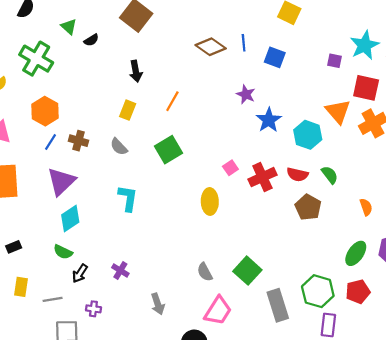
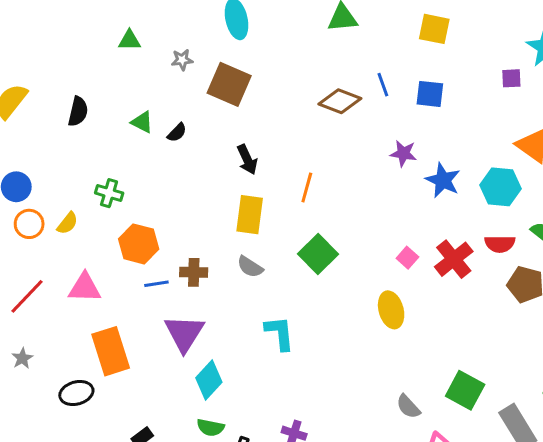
green cross: (36, 59) -> (109, 193), moved, size x0.6
yellow rectangle: (128, 110) -> (250, 215), size x1.4
blue line: (50, 142) -> (156, 284), turned 63

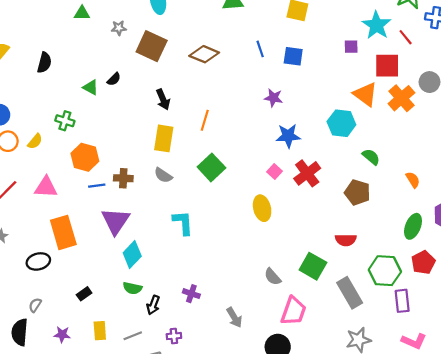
brown diamond: (340, 101) -> (204, 54), moved
green triangle: (142, 122) -> (91, 87), moved
blue star: (443, 180) -> (288, 136), moved, turned -30
red semicircle: (500, 244) -> (346, 240), moved

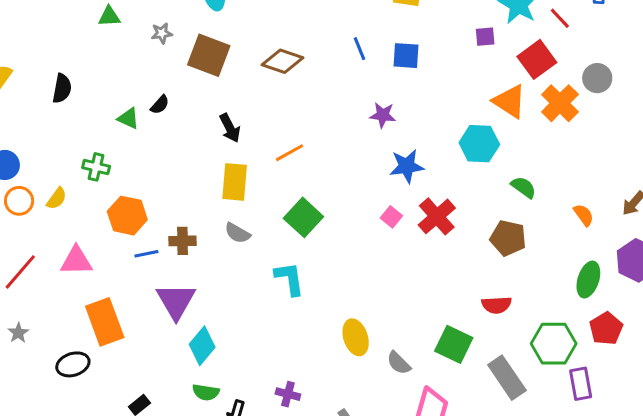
red square: (387, 66) -> (537, 59), turned -32
orange line: (205, 120) -> (290, 153), turned 48
yellow ellipse: (262, 208) -> (356, 337), moved
cyan L-shape: (183, 223) -> (290, 279), moved

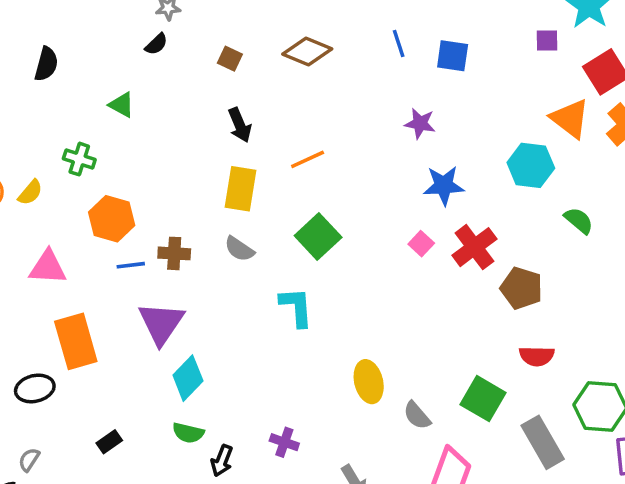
brown square: (209, 55) -> (230, 59), moved, size x0.5
black semicircle: (160, 105) -> (156, 44), moved
brown pentagon: (508, 238) -> (521, 288), moved

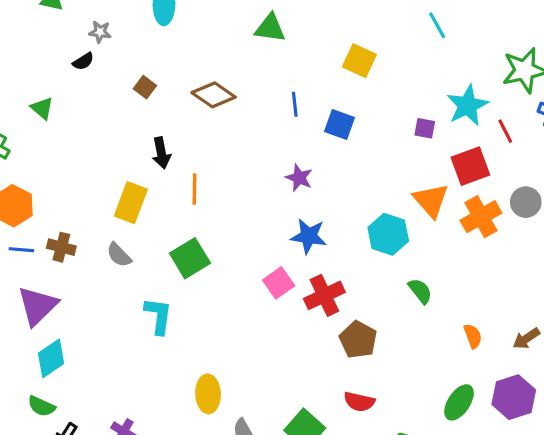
black arrow: (240, 125) -> (161, 153), moved
orange line: (308, 159) -> (194, 189), turned -76
pink square: (421, 244) -> (279, 283), size x1.4

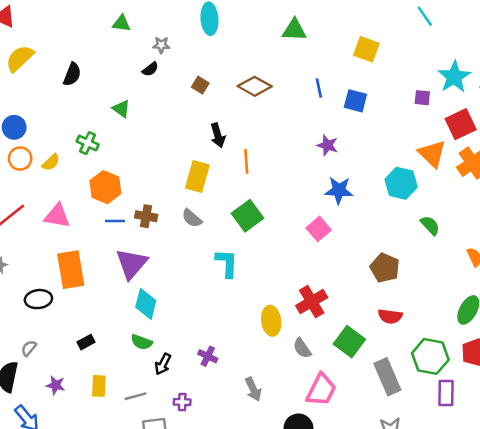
red cross: (324, 295) -> (312, 302), moved
cyan diamond: (51, 358) -> (146, 304), turned -36

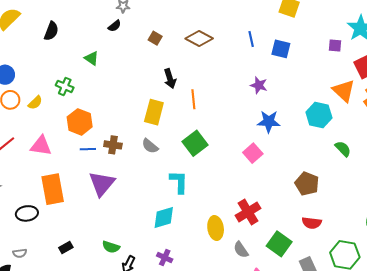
cyan diamond: (146, 304) -> (164, 217), moved, turned 60
gray semicircle: (29, 348) -> (20, 253), turned -136

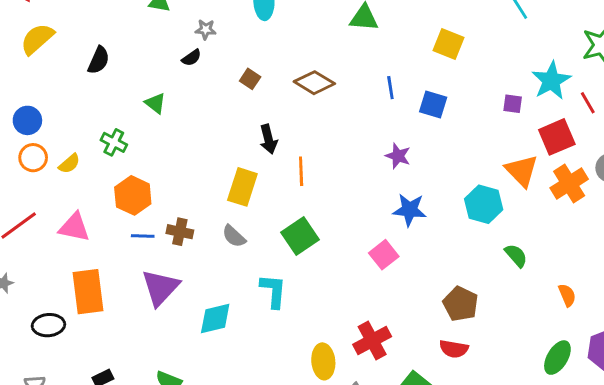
cyan diamond: (164, 217) -> (215, 319), moved
red semicircle: (312, 223) -> (454, 349), moved

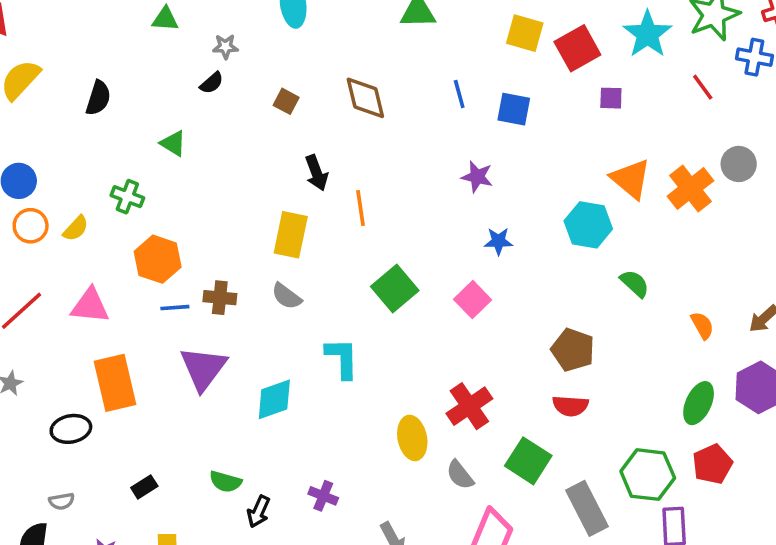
cyan star: (551, 81) -> (647, 34), moved
brown diamond: (314, 83) -> (365, 98), turned 51
red square: (557, 137) -> (577, 48), moved
blue star: (410, 210) -> (498, 241), size x0.7
green square: (300, 236) -> (395, 289), moved

